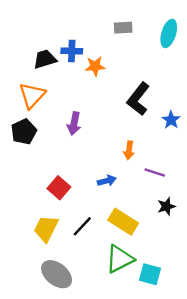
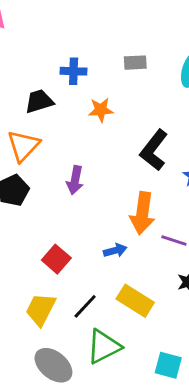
blue cross: (72, 51) -> (74, 71), moved
orange arrow: (129, 150) -> (142, 213), size x1.8
green triangle: (120, 259) -> (104, 347), moved

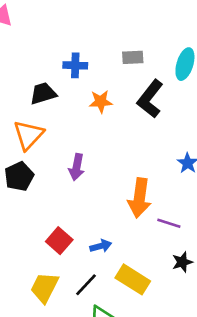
black L-shape: (154, 150) -> (150, 99), moved
blue arrow: (115, 250) -> (101, 246), moved

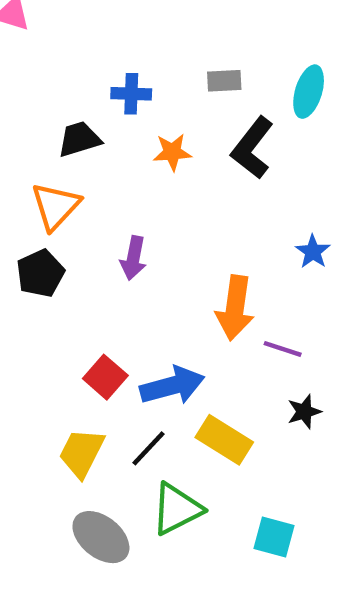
blue arrow: (101, 246) -> (172, 386), size x1.8

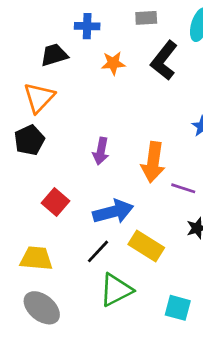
purple arrow: (133, 258) -> (101, 151), moved
red square: (105, 377) -> (55, 202), moved
yellow trapezoid: (81, 453) -> (36, 258), moved, turned 68
gray ellipse: (101, 537) -> (42, 308), moved

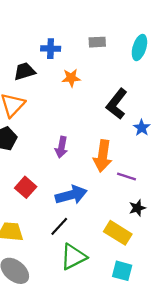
black L-shape: (164, 60) -> (117, 104), moved
yellow rectangle: (146, 246) -> (118, 233), moved

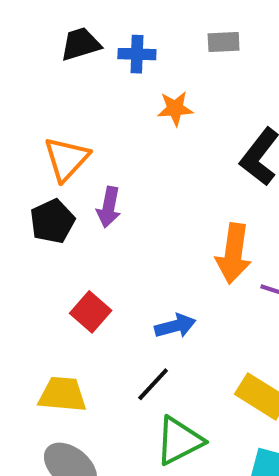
black trapezoid: (25, 71) -> (81, 44), moved
purple arrow: (61, 147) -> (109, 207), moved
blue arrow: (71, 195) -> (175, 326), size x0.7

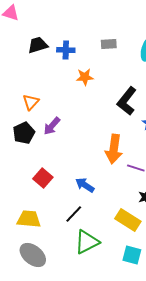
orange triangle: (66, 159) -> (31, 102), size x0.7
purple arrow: (109, 207) -> (52, 126), turned 30
blue arrow: (175, 326) -> (85, 185), turned -132

